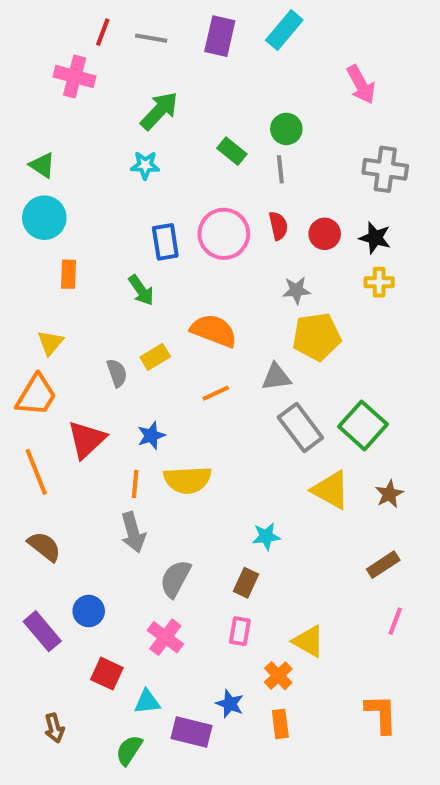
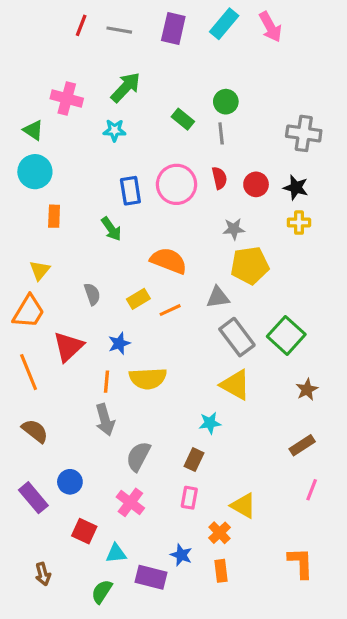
pink cross: (75, 76) -> (67, 98), moved
pink arrow: (361, 85) -> (270, 27), moved
yellow rectangle: (155, 357) -> (138, 299), moved
yellow triangle: (331, 490) -> (235, 385), moved

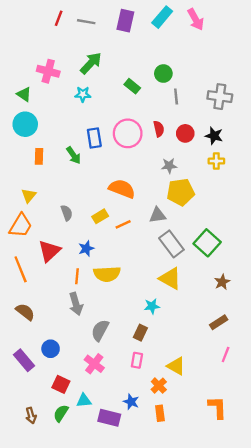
gray line: (221, 133) -> (176, 97), moved
green arrow: (111, 229) -> (74, 155), moved
green semicircle: (102, 592) -> (61, 413), moved

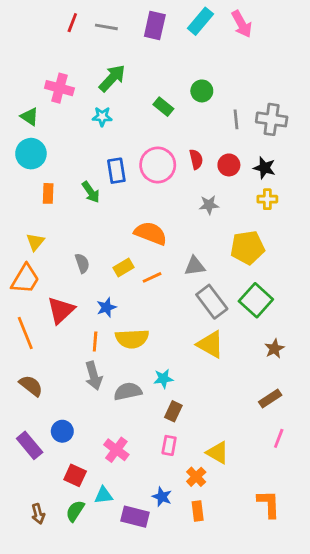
gray line: (176, 97) -> (236, 119), moved
yellow pentagon: (181, 192) -> (247, 248), moved
cyan star: (152, 306) -> (163, 379), moved
gray semicircle: (100, 330) -> (128, 391), moved, turned 50

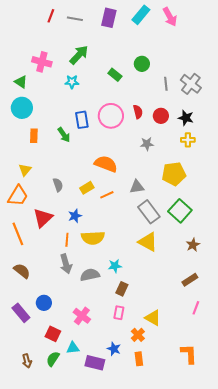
gray cross: (272, 119) -> (191, 84), turned 30

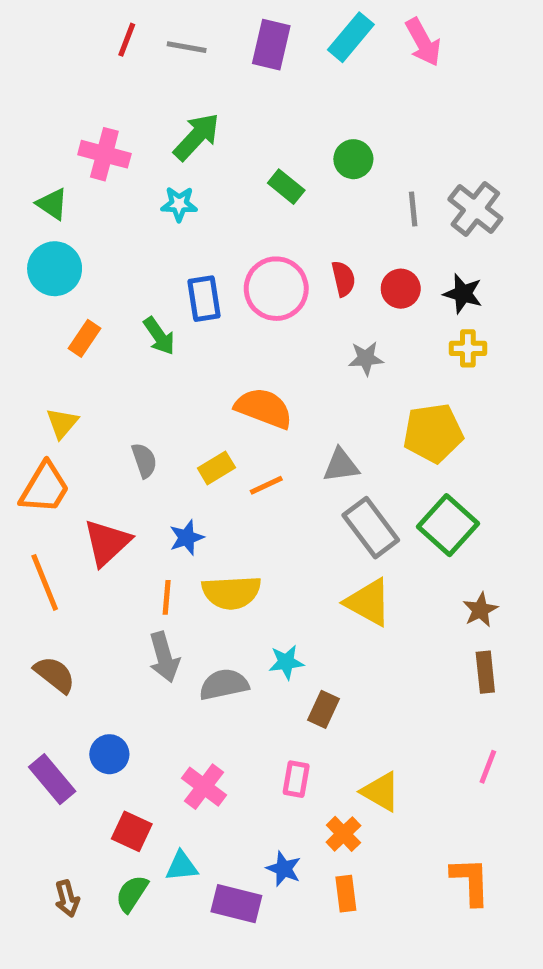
orange rectangle: (34, 136) -> (84, 338), turned 32
brown rectangle: (190, 280) -> (485, 672), moved, turned -63
brown rectangle: (122, 289) -> (324, 709), moved

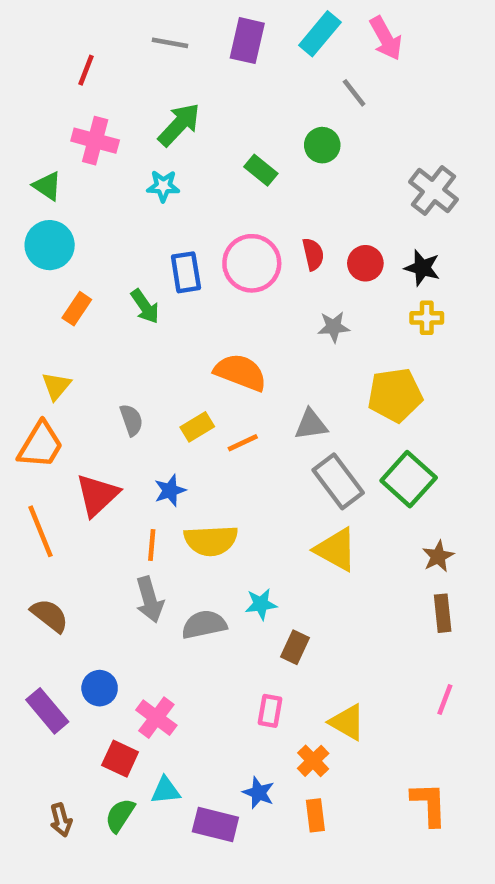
red line: (127, 40) -> (86, 70), moved
gray line: (413, 209) -> (354, 93), moved, turned -32
pink cross: (204, 787) -> (156, 718), moved

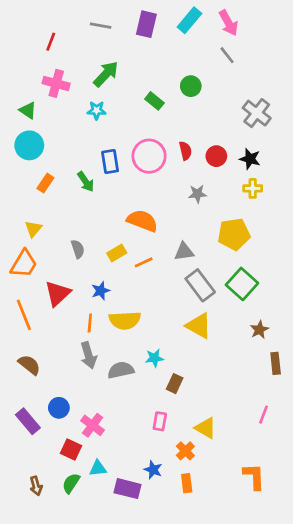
gray line: (354, 93) -> (227, 55), moved
brown rectangle: (443, 613) -> (276, 363), moved

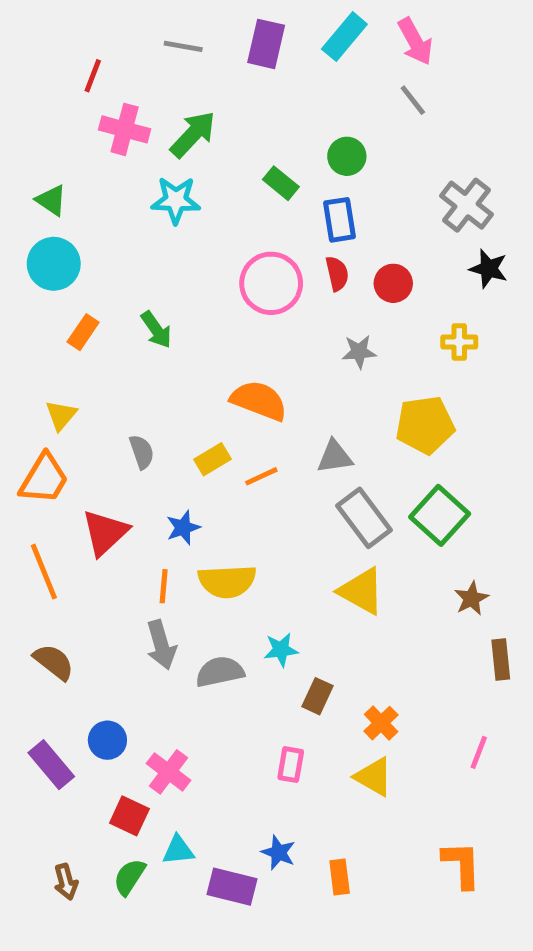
pink cross: (56, 83) -> (125, 129), moved
cyan star: (97, 110) -> (176, 200), size x1.4
black star: (250, 159) -> (489, 269), moved
blue rectangle: (110, 162) -> (340, 220), moved
orange cross: (185, 451) -> (381, 723), moved

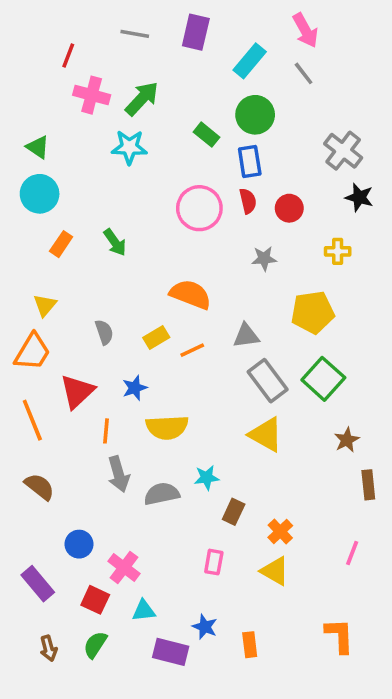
cyan rectangle: (344, 37) -> (250, 61), moved
green circle: (347, 156) -> (255, 115), size x1.4
orange line: (164, 586) -> (106, 431), moved
purple rectangle: (51, 765) -> (38, 584), moved
cyan triangle: (178, 850) -> (144, 611), moved

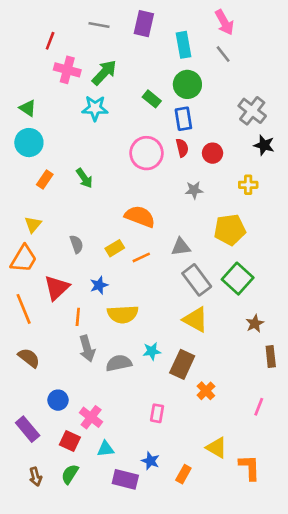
cyan rectangle: (250, 61) -> (183, 45), turned -50
brown rectangle: (234, 512) -> (182, 364), moved, size x1.5
yellow triangle: (275, 571) -> (216, 448), moved
orange rectangle: (250, 645) -> (183, 474), turned 36

